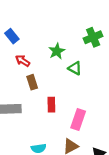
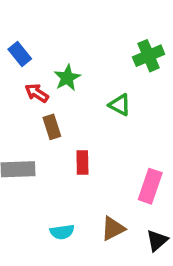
green star: (57, 51) -> (67, 78), moved
pink rectangle: (78, 120) -> (150, 186), moved

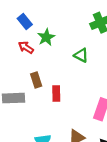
blue rectangle: (20, 54) -> (25, 21), moved
brown rectangle: (52, 127) -> (36, 80), moved

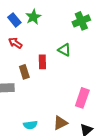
green star: (46, 37) -> (33, 17), moved
red rectangle: (56, 94) -> (42, 62), moved

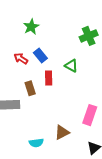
green star: (33, 17) -> (31, 27), moved
blue rectangle: (14, 20) -> (40, 55), moved
brown triangle: (60, 123) -> (62, 132), moved

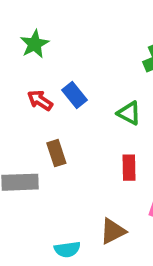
green star: (31, 27) -> (35, 44), moved
red rectangle: (49, 78) -> (129, 168), moved

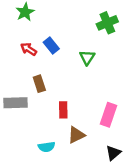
green triangle: (129, 113) -> (87, 57), turned 35
red rectangle: (129, 168) -> (63, 110), moved

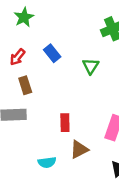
red arrow: (29, 49) -> (17, 57), moved, turned -84
brown rectangle: (39, 84) -> (25, 85), moved

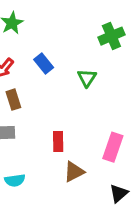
cyan semicircle: (47, 162) -> (15, 180), moved

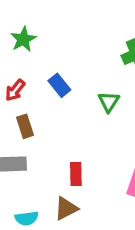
brown triangle: (74, 172) -> (66, 208), moved

